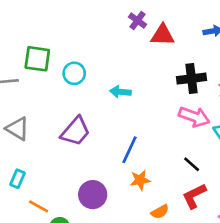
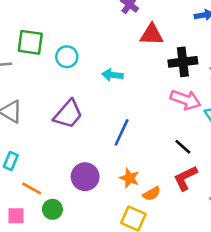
red triangle: (163, 35) -> (152, 35), moved
orange star: (140, 180) -> (129, 178), moved, turned 30

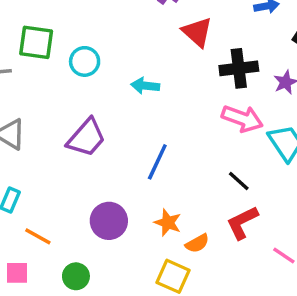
red triangle: (152, 35) -> (197, 32), turned 40
green circle: (52, 209) -> (76, 276), moved

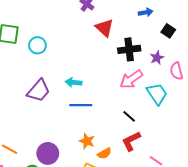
cyan arrow: (145, 86) -> (74, 82), moved
pink arrow: (242, 119) -> (131, 79), turned 125
blue line: (157, 162) -> (81, 105), turned 65
purple circle: (109, 221) -> (48, 153), moved

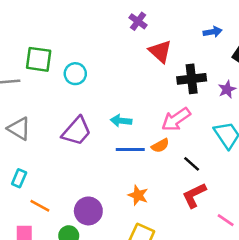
pink arrow: (131, 79) -> (176, 119), moved
orange semicircle: (104, 153) -> (160, 146), moved

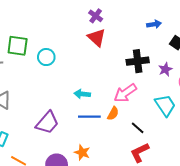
red triangle: (160, 51) -> (97, 38), moved
purple trapezoid: (77, 131) -> (47, 123), moved
orange semicircle: (160, 146) -> (113, 113), turned -32
orange star: (138, 195) -> (82, 152), moved

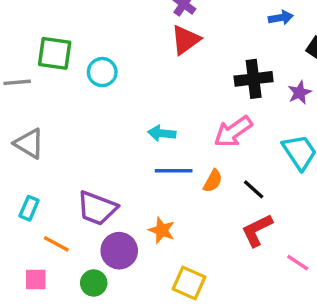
red triangle: (97, 38) -> (186, 40), turned 42
orange semicircle: (113, 113) -> (213, 181), moved
purple trapezoid: (47, 123) -> (97, 208), moved, turned 70

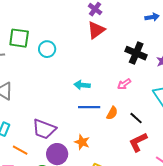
black cross: (254, 79) -> (136, 53), turned 30
pink arrow: (233, 132) -> (124, 84), size x0.6

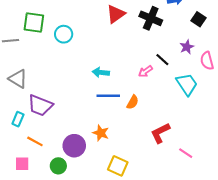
black cross: (136, 53) -> (151, 18), moved
black line: (136, 118) -> (162, 60), moved
purple trapezoid: (44, 129) -> (40, 105), moved

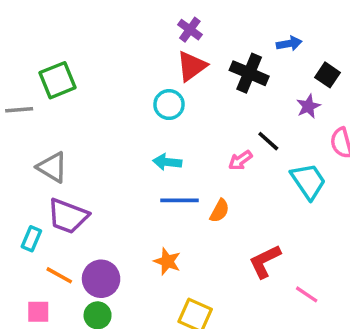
green square: (34, 23) -> (57, 80), turned -30
cyan circle: (64, 34) -> (169, 105), moved
purple star: (187, 47) -> (308, 106), moved
gray triangle: (18, 79) -> (52, 167), moved
purple circle: (74, 146) -> (101, 279), moved

